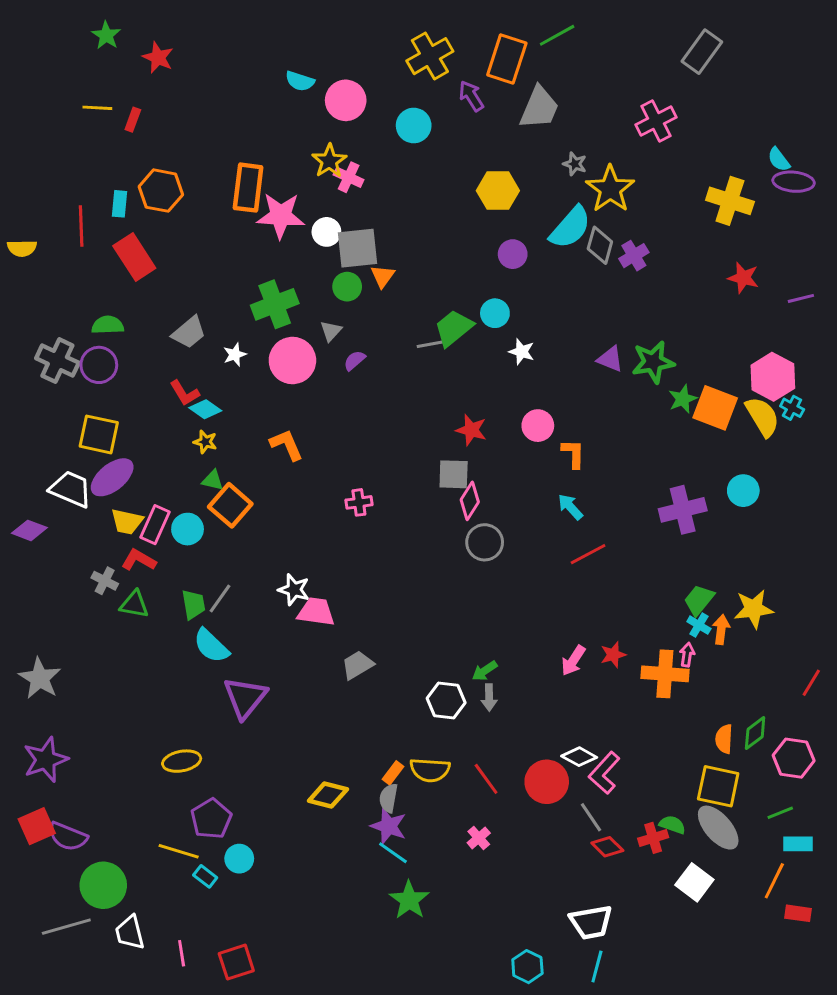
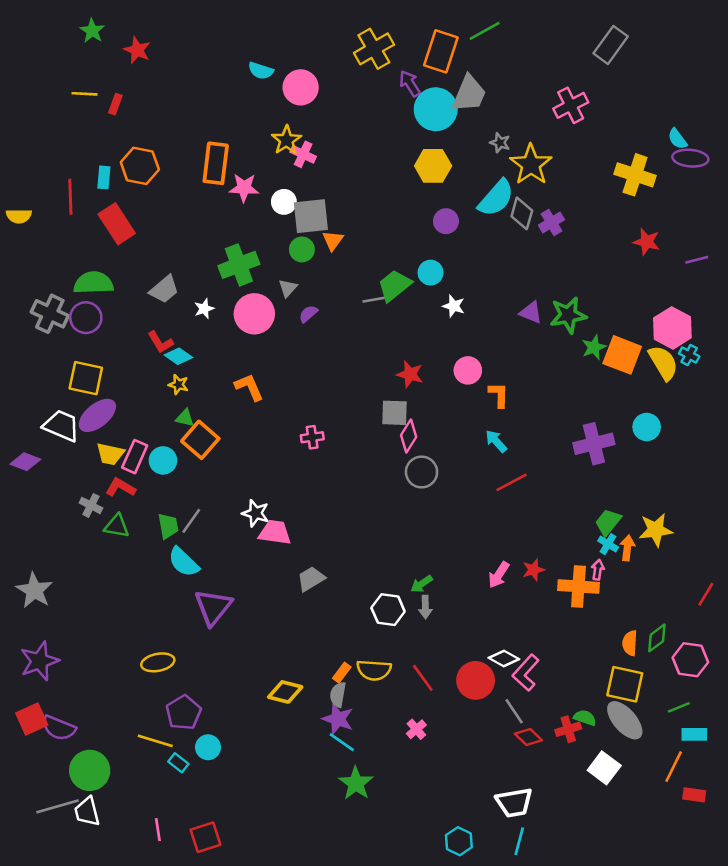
cyan circle: (414, 125) -> (436, 109), moved, size x1.4
pink star: (281, 216) -> (244, 188), size x0.7
green semicircle: (108, 325) -> (94, 283), size x1.4
white trapezoid: (130, 933) -> (87, 812), moved

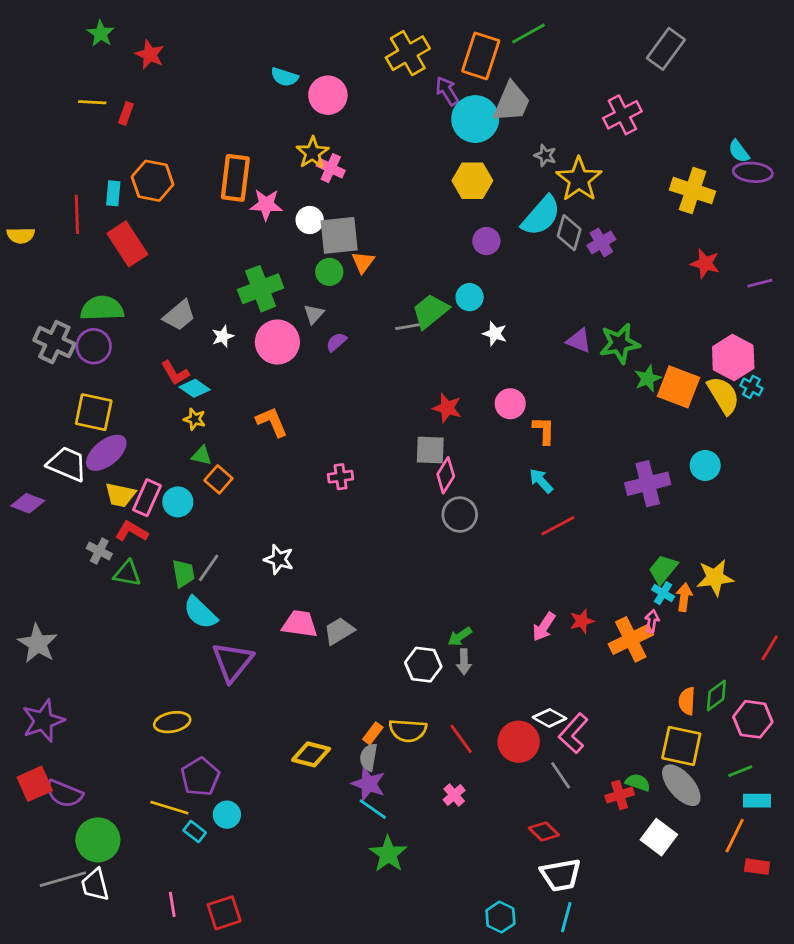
orange square: (200, 440) -> (218, 479), size x0.7
pink trapezoid: (275, 532) -> (300, 624), moved
orange cross: (578, 586) -> (631, 639), turned -30
red diamond: (528, 737) -> (544, 831), moved

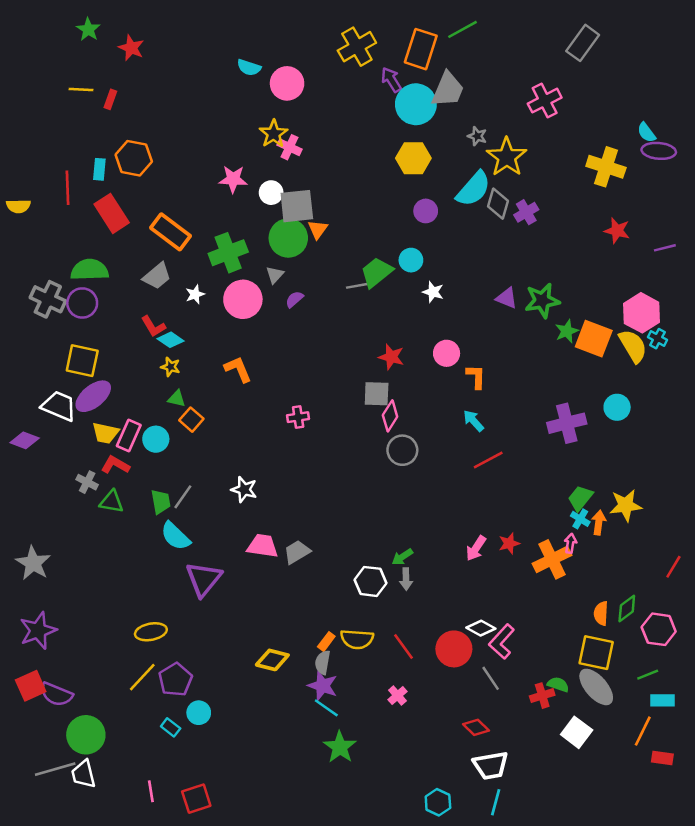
orange rectangle: (235, 178) -> (171, 232), moved, turned -60
green circle: (329, 272) -> (288, 238), size x1.6
yellow line: (169, 808) -> (142, 677), moved, turned -64

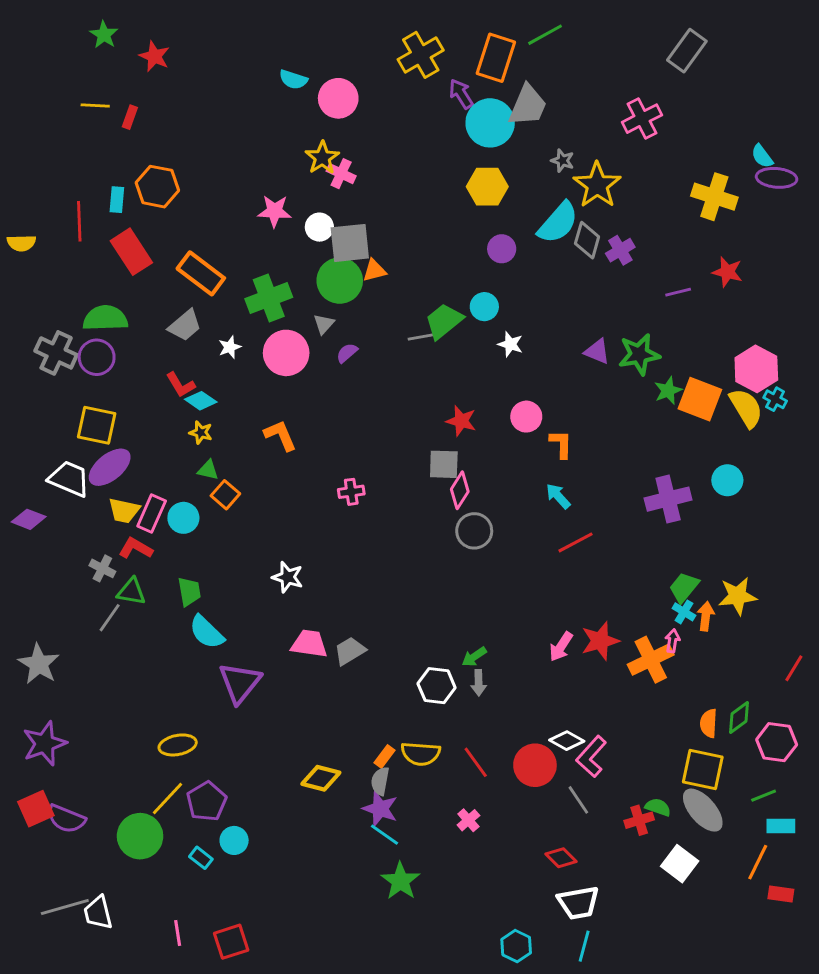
orange triangle: (318, 229) -> (374, 270), turned 40
purple line: (665, 248) -> (678, 292), moved
gray line: (183, 497) -> (110, 618), moved
red star: (509, 543) -> (600, 641), size x1.5
green circle: (86, 735) -> (140, 836), moved

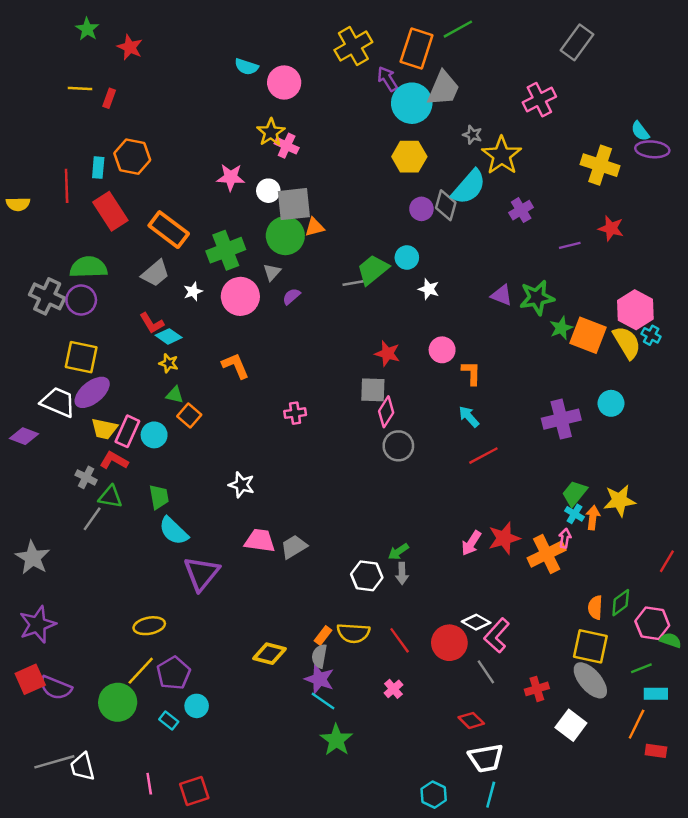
gray diamond: (587, 240) -> (446, 205), moved
green semicircle: (658, 807) -> (671, 640), moved

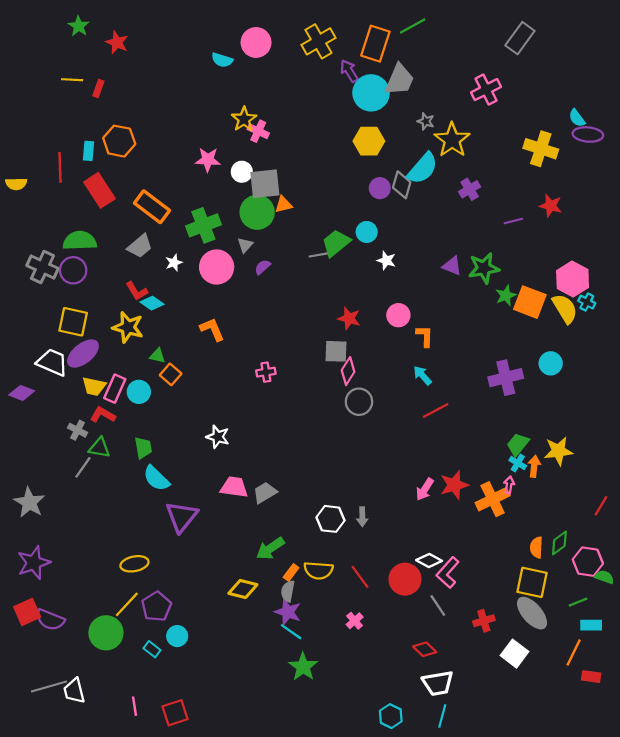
pink circle: (284, 83) -> (256, 42), moved
yellow star: (169, 363) -> (128, 327), moved, size x1.8
green arrow: (398, 552) -> (270, 548), moved, size x1.5

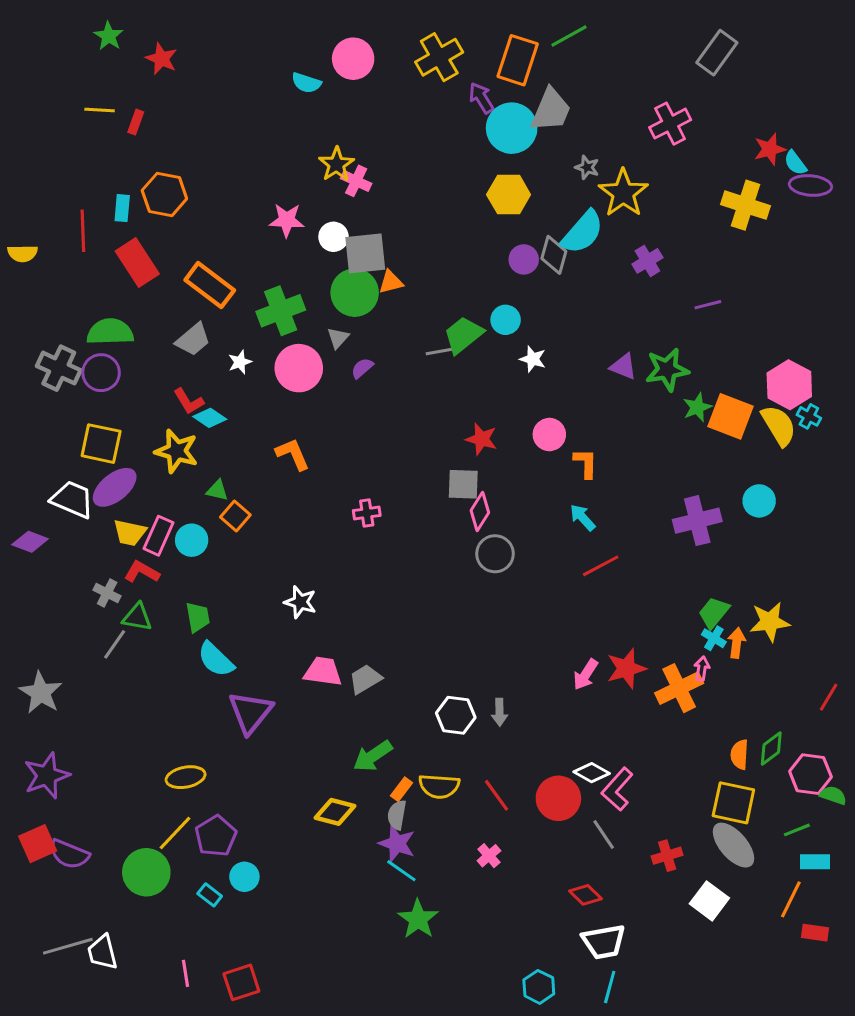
red star: (551, 206) -> (770, 149), moved, turned -30

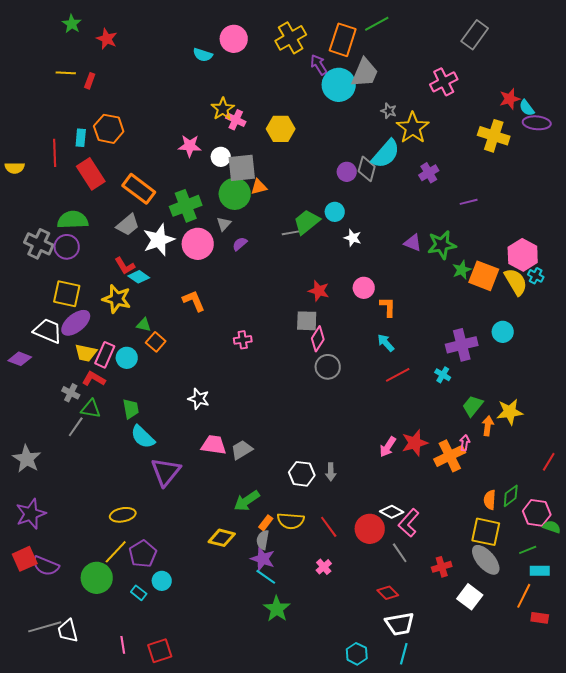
yellow hexagon: (509, 195) -> (281, 129), moved
white star: (240, 362) -> (159, 240), size x2.0
cyan cross: (714, 638) -> (443, 375), moved

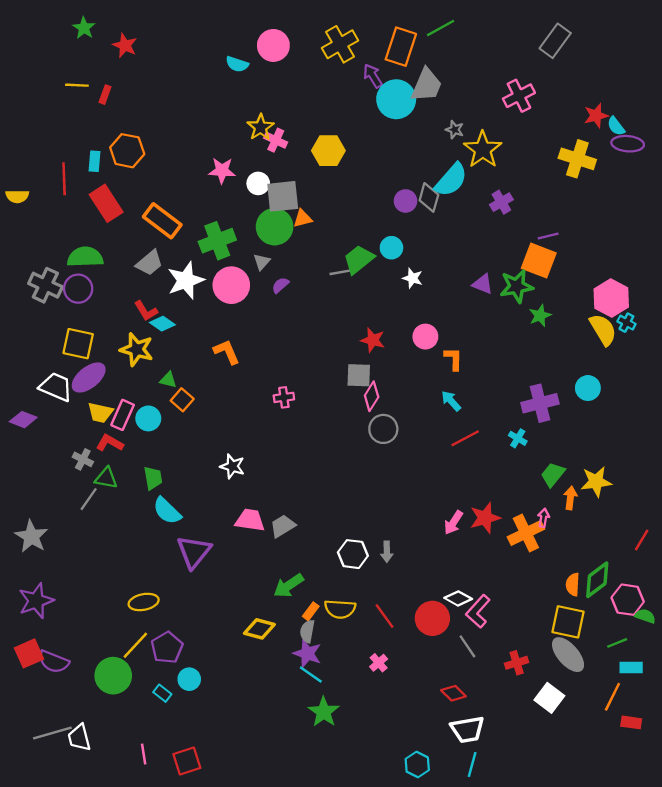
orange square: (484, 276) -> (539, 261), moved
green diamond: (511, 496) -> (597, 580), size x1.4

